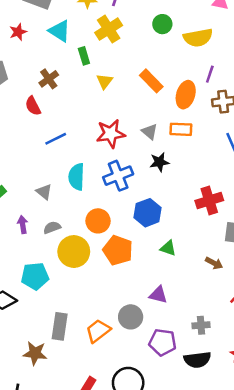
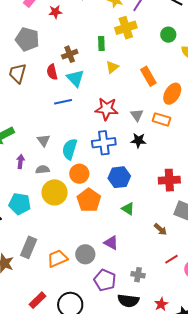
cyan triangle: (60, 31) -> (75, 78), moved
cyan semicircle: (76, 177) -> (70, 149), moved

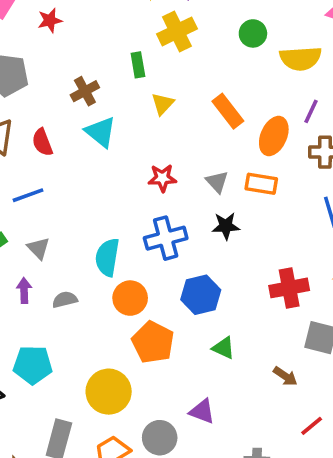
red semicircle: (52, 72) -> (42, 142), moved
blue line: (63, 102) -> (28, 195), moved
red star: (107, 109) -> (162, 178), size x0.7
gray triangle: (44, 140) -> (38, 248), moved
yellow circle: (55, 192) -> (109, 392), moved

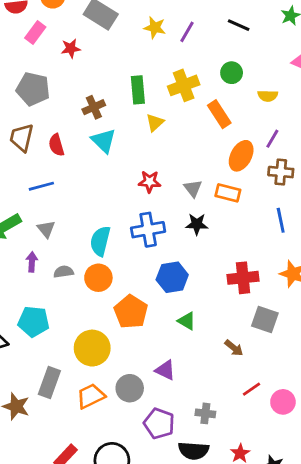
yellow cross: (177, 31) -> (184, 85), moved
yellow semicircle: (301, 58) -> (268, 96), size x0.6
green rectangle: (138, 65) -> (138, 90), size x1.4
orange rectangle: (228, 111) -> (219, 114), moved
orange circle: (130, 298) -> (98, 278), moved

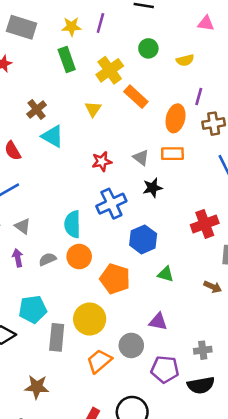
green rectangle: (138, 90) -> (67, 59), moved
orange rectangle: (219, 114) -> (136, 97), moved
gray rectangle: (49, 382) -> (57, 337), moved

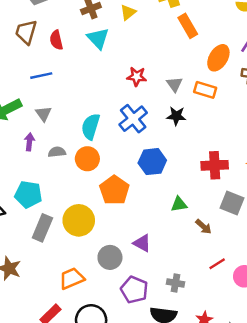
yellow triangle: (93, 109) -> (128, 12), moved
blue cross: (111, 204) -> (133, 119), turned -32
green triangle: (166, 274) -> (179, 204), moved, turned -42
orange trapezoid: (99, 361) -> (72, 278), moved

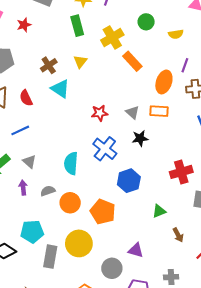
orange circle: (87, 159) -> (70, 203), moved
brown arrow: (203, 227) -> (178, 235), moved, turned 32

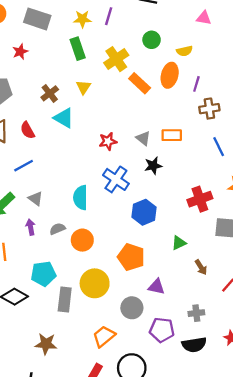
orange ellipse: (164, 82) -> (170, 75), moved
orange pentagon: (103, 212) -> (131, 257), moved

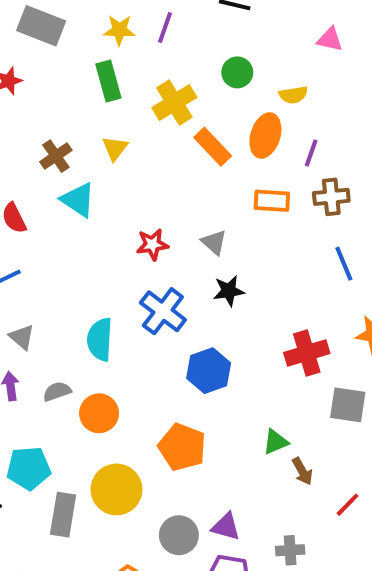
orange rectangle: (172, 135) -> (272, 201), moved
green triangle: (179, 243) -> (276, 442), moved
purple triangle: (156, 287) -> (226, 527), moved

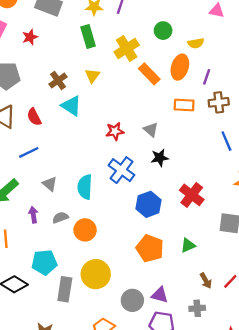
gray triangle: (22, 337) -> (50, 184), moved
red cross: (307, 353) -> (192, 195), moved, turned -35
orange pentagon: (182, 447) -> (150, 248), moved
brown arrow: (302, 471) -> (206, 281), moved

